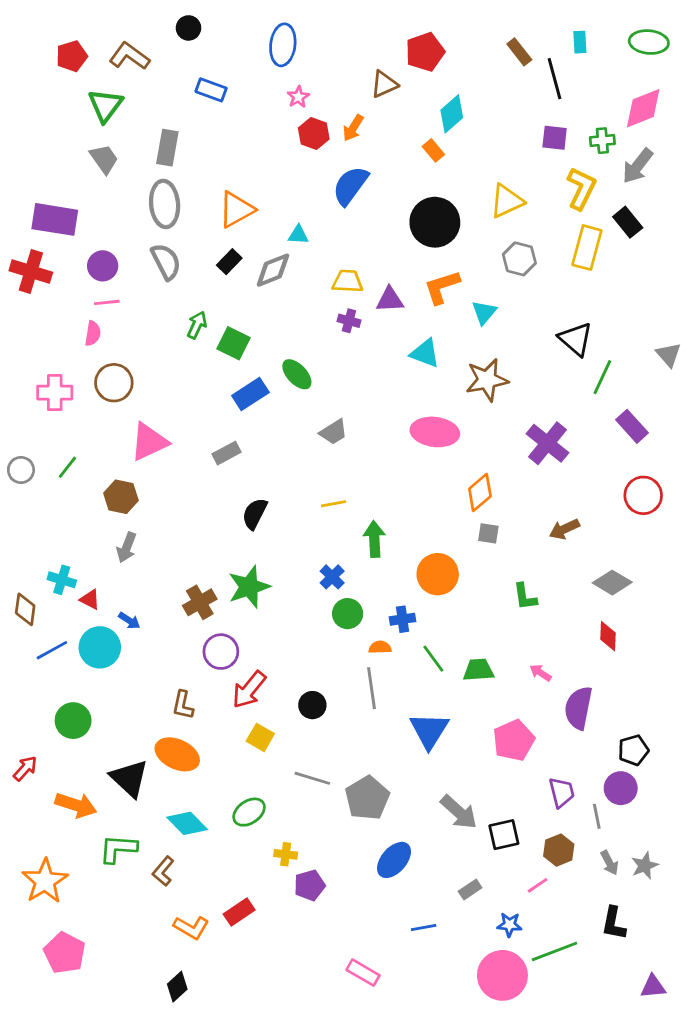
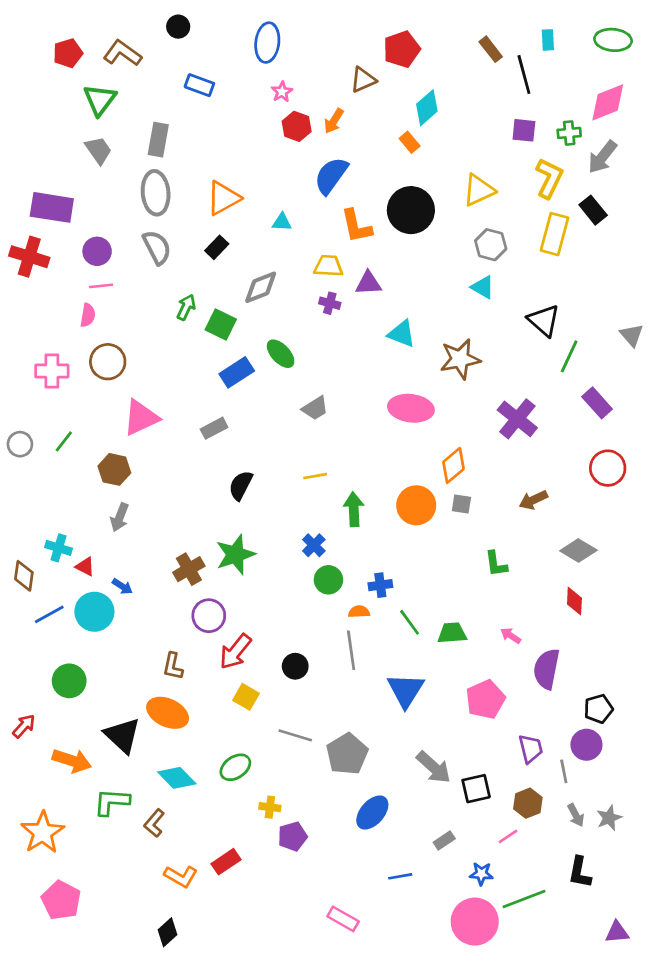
gray diamond: (273, 270) -> (261, 287), moved
orange L-shape: (442, 287) -> (356, 226), moved, turned -84
cyan triangle: (484, 312) -> (483, 287), moved, turned -40
orange circle: (438, 574) -> (416, 505), moved

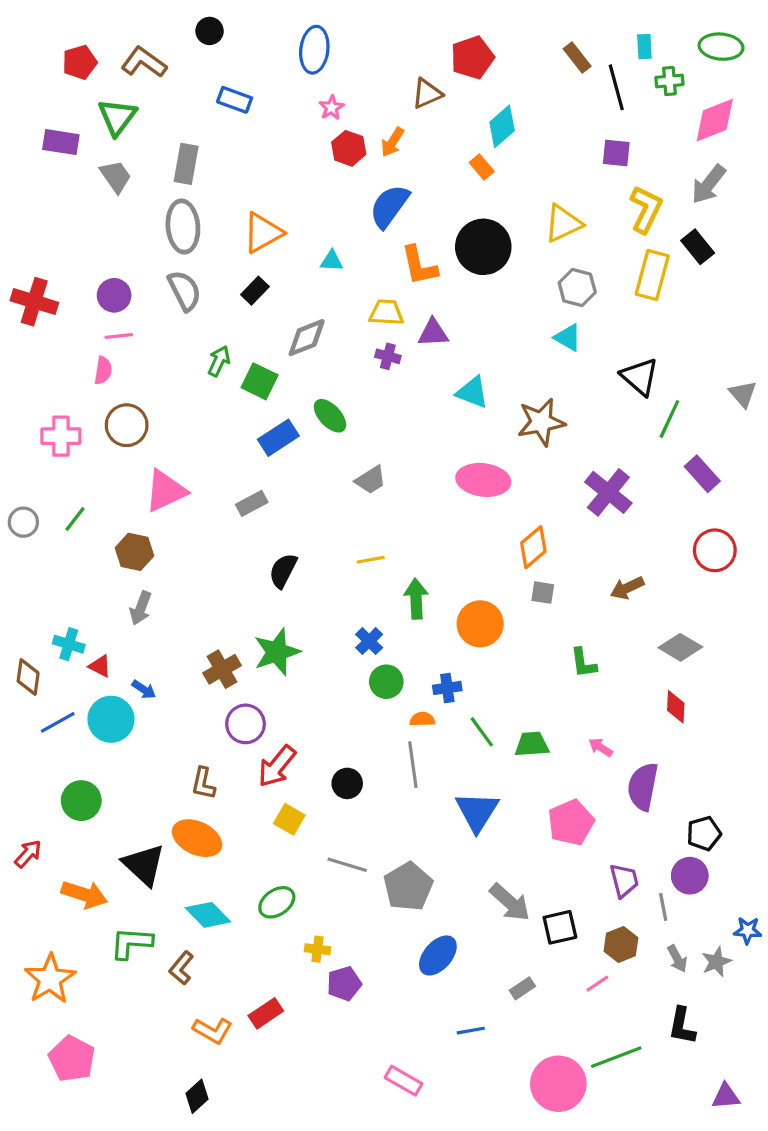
green cross: (569, 133) -> (669, 81), moved
purple rectangle: (52, 207) -> (61, 142), moved, size x0.7
orange circle: (416, 505) -> (480, 624), moved
blue star: (481, 874) -> (748, 930), moved

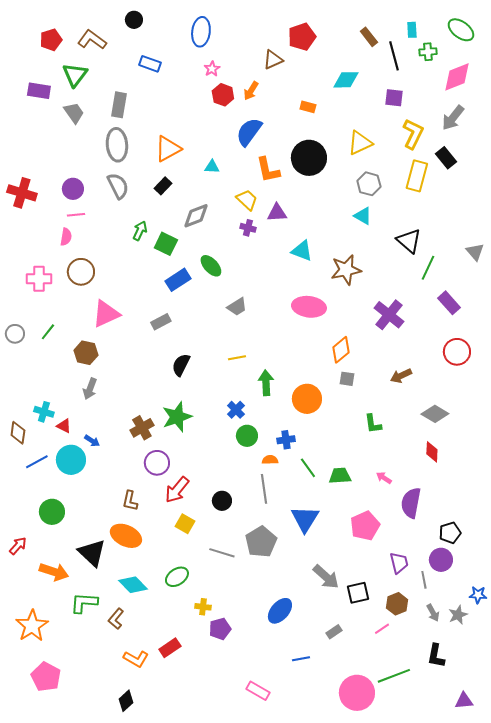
green ellipse: (721, 47) -> (461, 30), turned 32
cyan diamond: (502, 126) -> (346, 80), moved, turned 40
orange rectangle: (482, 167) -> (308, 107), turned -35
yellow trapezoid: (386, 313) -> (247, 200), turned 40
gray pentagon: (408, 887) -> (261, 542), moved

